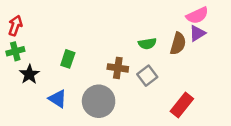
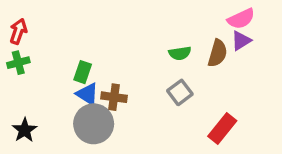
brown cross: (118, 68) -> (114, 97), moved
black star: (29, 74) -> (25, 130), moved
blue triangle: (58, 99) -> (87, 94), moved
gray circle: (99, 101) -> (94, 124), moved

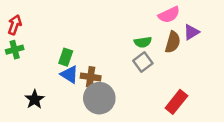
pink semicircle: (241, 19) -> (169, 15), moved
gray square: (180, 92) -> (143, 62), moved
gray circle: (94, 124) -> (99, 98), moved
black star: (25, 130) -> (35, 99), moved

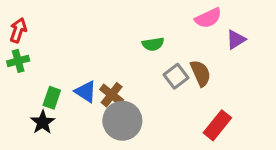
green semicircle: (143, 42) -> (153, 44), moved
brown semicircle: (173, 42) -> (201, 73), moved, turned -40
green rectangle: (66, 57) -> (52, 98), moved
brown cross: (91, 77) -> (112, 95), turned 30

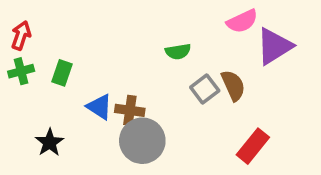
purple triangle: (236, 39) -> (274, 46), size x1.6
brown cross: (112, 95) -> (130, 110), turned -30
green rectangle: (52, 98) -> (62, 73), moved

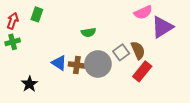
green semicircle: (178, 52) -> (88, 32), moved
green rectangle: (62, 73) -> (37, 14), moved
gray circle: (142, 141) -> (98, 64), moved
red rectangle: (253, 146) -> (142, 71), moved

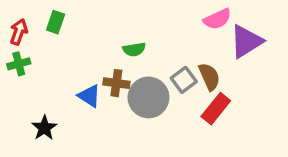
brown cross: (77, 65) -> (116, 83), moved

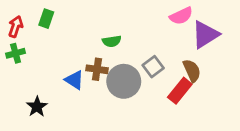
brown semicircle: (209, 77) -> (192, 71), moved

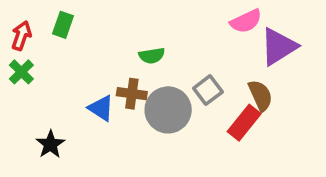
green cross: (16, 53) -> (21, 72), turned -30

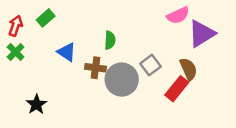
green rectangle: (63, 25) -> (46, 18), turned 30
green semicircle: (152, 56) -> (110, 40), turned -78
blue triangle: (101, 108) -> (67, 52), moved

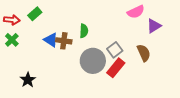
red arrow: (16, 26) -> (12, 20), turned 77
purple triangle: (202, 34) -> (154, 26), size x0.7
brown cross: (95, 68) -> (64, 41), moved
red rectangle: (177, 89) -> (116, 68), moved

